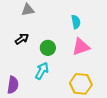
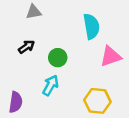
cyan semicircle: (76, 22) -> (91, 26), size x1.5
pink triangle: (81, 47) -> (111, 56), moved

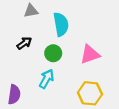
cyan semicircle: (91, 26) -> (61, 24), moved
pink triangle: (111, 56) -> (90, 54), moved

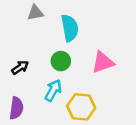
black arrow: (24, 43) -> (20, 67), moved
yellow hexagon: (90, 93) -> (81, 107), moved

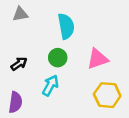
gray triangle: (35, 13) -> (20, 14), moved
yellow hexagon: (81, 107) -> (107, 95), moved

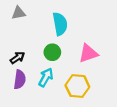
yellow hexagon: (107, 95) -> (77, 86), moved
purple semicircle: (15, 102) -> (20, 80), moved

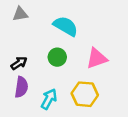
cyan semicircle: (60, 24) -> (66, 26), turned -50
cyan arrow: (46, 77) -> (49, 99), moved

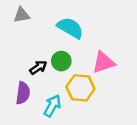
black arrow: (19, 63) -> (38, 67), moved
yellow hexagon: (85, 94) -> (80, 88), moved

